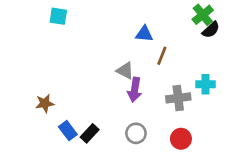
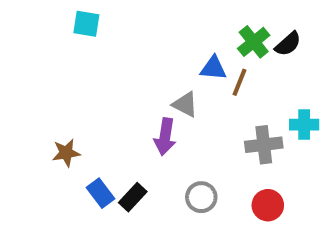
green cross: (203, 15) -> (254, 42), moved
black semicircle: (211, 30) -> (288, 44), moved
blue triangle: (144, 34) -> (213, 68), moved
purple arrow: (135, 90) -> (165, 137), moved

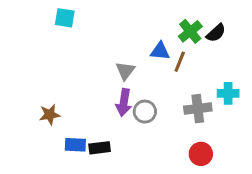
gray triangle: (185, 104) -> (125, 71), moved, turned 40
blue rectangle: (100, 193) -> (75, 145), turned -50
black rectangle: (133, 197) -> (100, 148), turned 40
gray circle: (201, 197) -> (145, 112), moved

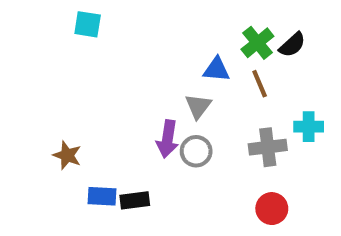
brown line: (180, 62) -> (260, 84), moved, turned -45
gray triangle: (125, 71) -> (198, 106), moved
brown star: (50, 115) -> (67, 155), turned 30

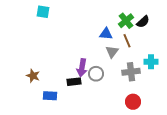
gray triangle: (198, 106) -> (112, 52), moved
black rectangle: (135, 200) -> (74, 82), moved

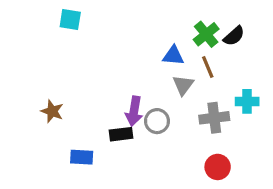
brown star: (33, 76) -> (52, 111), moved

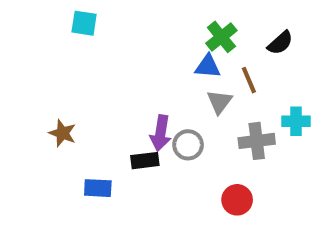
green cross: (206, 34) -> (221, 37), moved
red circle: (218, 167) -> (237, 200), moved

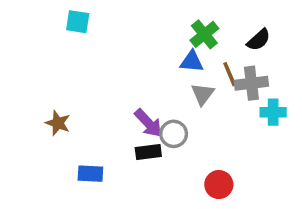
purple arrow: (161, 133) -> (148, 123), turned -52
gray cross: (257, 141) -> (251, 83), moved
black rectangle: (145, 161) -> (148, 152), moved

